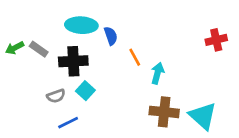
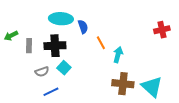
gray rectangle: (39, 49) -> (29, 46), moved, turned 56

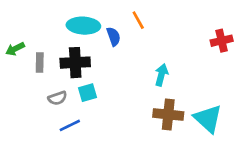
orange line: (101, 43) -> (138, 20), moved
cyan square: (64, 68) -> (88, 93), turned 32

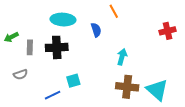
orange line: (138, 20) -> (114, 11), moved
blue semicircle: (114, 37) -> (96, 30), moved
cyan square: (88, 93) -> (73, 81), moved
gray semicircle: (57, 98) -> (20, 74), moved

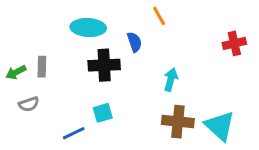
green arrow: (11, 37) -> (16, 72), moved
black cross: (57, 47) -> (104, 65), moved

